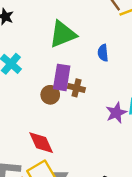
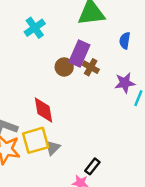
purple star: (116, 113) -> (125, 83), moved

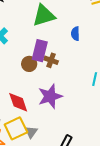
purple star: (125, 83) -> (50, 96), moved, size x1.4

